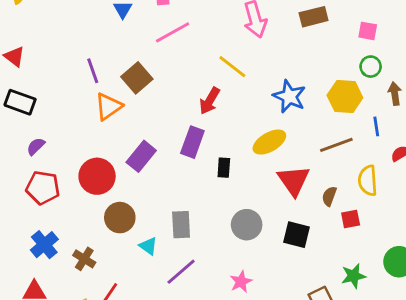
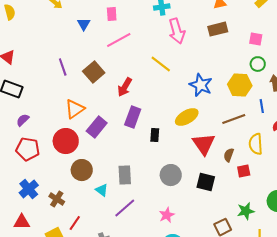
red arrow: (210, 101) -> (125, 87), moved
orange triangle: (108, 106) -> (75, 109), moved

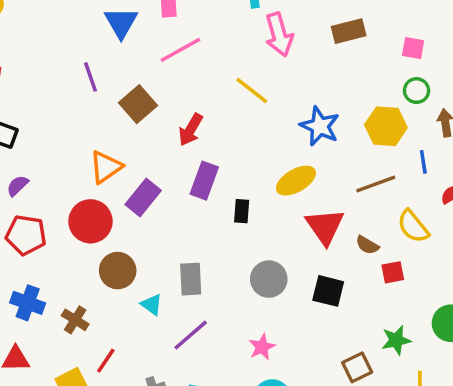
blue triangle: (84, 24) -> (121, 23), size x1.5
purple line: (63, 67) -> (90, 77), moved
yellow semicircle: (256, 144) -> (413, 226), turned -35
brown semicircle: (229, 155) -> (367, 245), turned -80
blue cross: (29, 189) -> (28, 303), turned -30

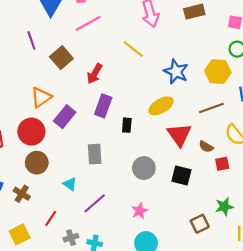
brown circle: (118, 271) -> (37, 163), moved
gray rectangle: (191, 279) -> (95, 154), moved
red line: (106, 361) -> (51, 218), moved

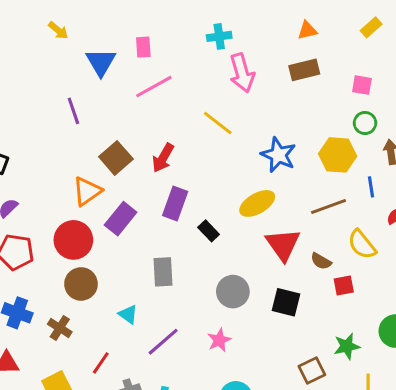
brown square: (61, 58) -> (116, 158), moved
black rectangle: (127, 125) -> (209, 231), turned -48
pink star: (140, 211) -> (219, 340), moved

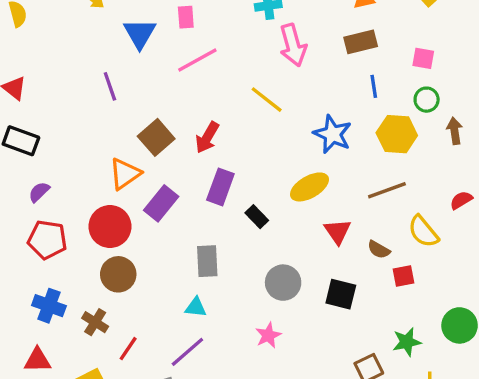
blue line: (371, 187) -> (374, 86), moved
red triangle: (283, 244) -> (338, 231), size x0.7
cyan triangle: (128, 314) -> (196, 307), moved, turned -30
purple line: (163, 342) -> (187, 352), moved
red line: (101, 363) -> (128, 349), moved

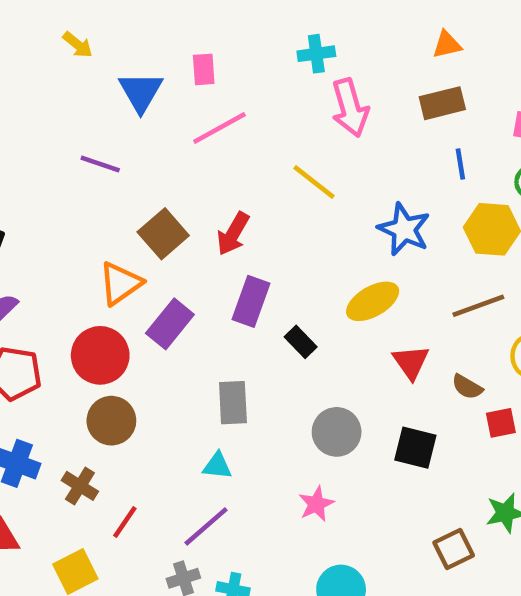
purple line: (110, 86) -> (100, 164), turned -52

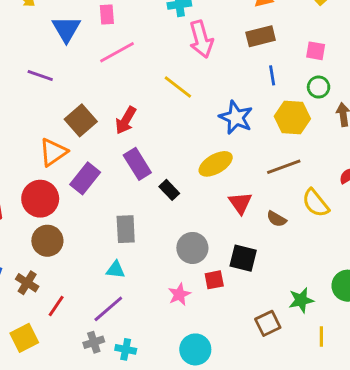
purple rectangle: (251, 301) -> (137, 164), turned -52
red square: (501, 423) -> (214, 280), moved

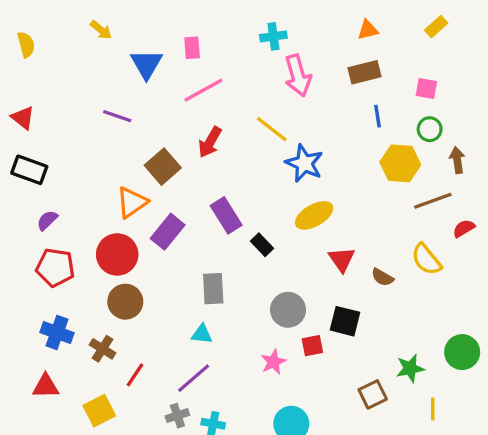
blue star: (236, 117) -> (304, 163), moved
red arrow: (126, 120) -> (210, 142), moved
brown line: (284, 167) -> (433, 201), moved

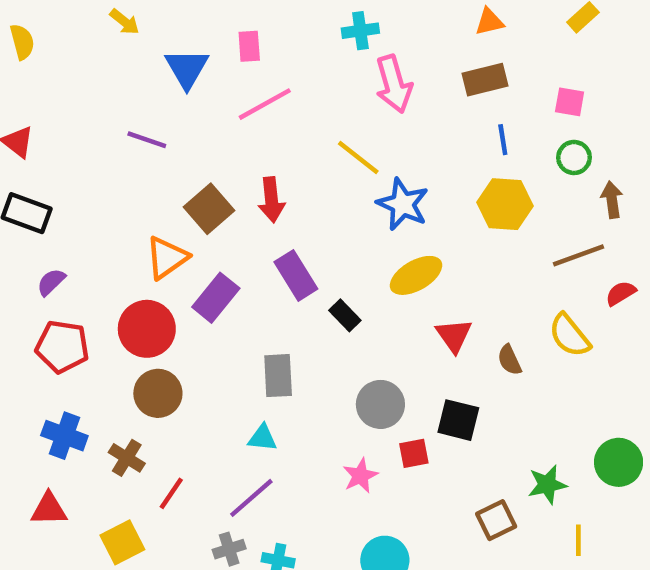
red arrow: (210, 142) -> (271, 200), moved, turned -36
yellow hexagon: (400, 163) -> (505, 204), moved
brown semicircle: (382, 277) -> (509, 360), turned 35

